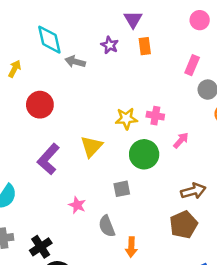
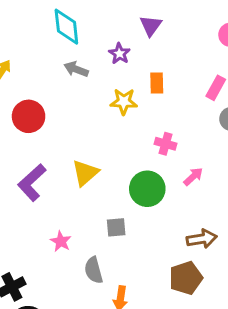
cyan diamond: (49, 40) -> (66, 27), moved
orange rectangle: (145, 46) -> (157, 83), moved
yellow star: (126, 119) -> (124, 102), moved

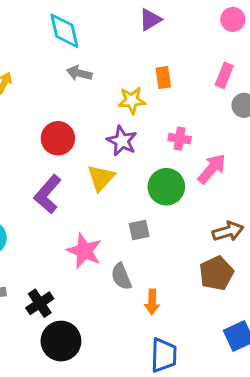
purple triangle: (151, 26) -> (150, 20), turned 30
purple star: (119, 54) -> (122, 141), moved, size x1.4
red circle: (29, 116) -> (58, 138), moved
pink arrow: (193, 177) -> (212, 169), size x1.5
pink star: (61, 241) -> (84, 251), size x1.6

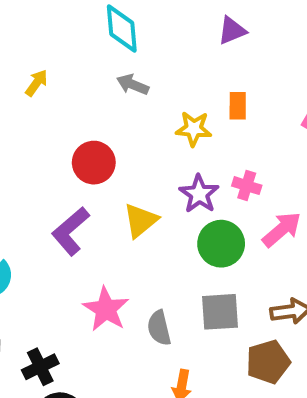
purple star: (122, 141) -> (199, 194), moved
gray square: (139, 230) -> (220, 312), moved, size x1.5
gray semicircle: (121, 276) -> (159, 328), moved

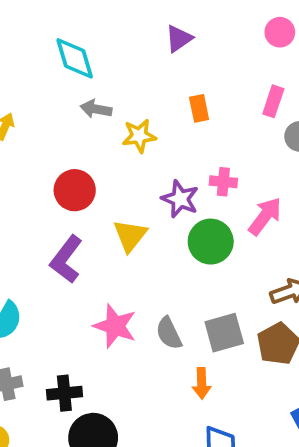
yellow star: (194, 129) -> (139, 136), moved
gray square: (220, 312) -> (224, 333), moved
black cross: (40, 367) -> (64, 393), turned 32

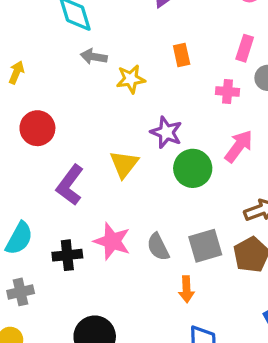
pink cross: (223, 182) -> (228, 91), moved
red circle: (75, 190) -> (37, 128), moved
black cross: (64, 393) -> (67, 255), moved

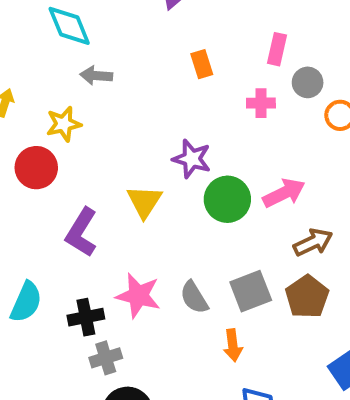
yellow star: (131, 79) -> (64, 124), moved
pink arrow: (239, 146) -> (284, 193), moved, turned 32
gray cross: (21, 292) -> (106, 358), moved

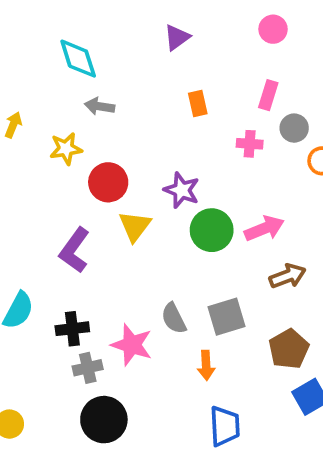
red circle: (36, 168) -> (108, 182), moved
pink star: (138, 296) -> (132, 345), moved
brown pentagon: (307, 297) -> (289, 349), moved

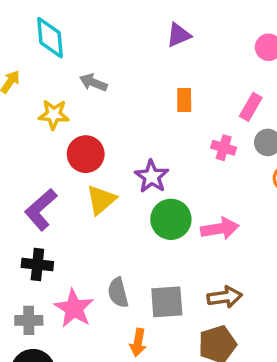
cyan diamond: (78, 59) -> (50, 38), moved
brown arrow: (288, 276) -> (225, 297), moved
black cross: (72, 329) -> (37, 264), moved

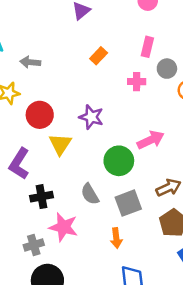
orange rectangle: (184, 100) -> (99, 56), turned 60
green circle: (171, 219) -> (119, 161), moved
black cross: (37, 264) -> (42, 197), moved
gray semicircle: (118, 293) -> (90, 194), moved

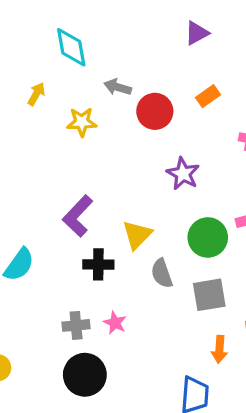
red circle: (40, 115) -> (155, 111), moved
yellow triangle: (60, 144) -> (137, 235), moved
pink star: (63, 227) -> (115, 323), moved, size x0.6
orange arrow: (116, 238) -> (219, 349), moved

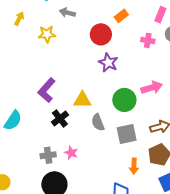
red circle: (155, 111) -> (101, 34), moved
yellow triangle: (137, 235) -> (82, 100), turned 48
black cross: (98, 264) -> (60, 118), turned -36

